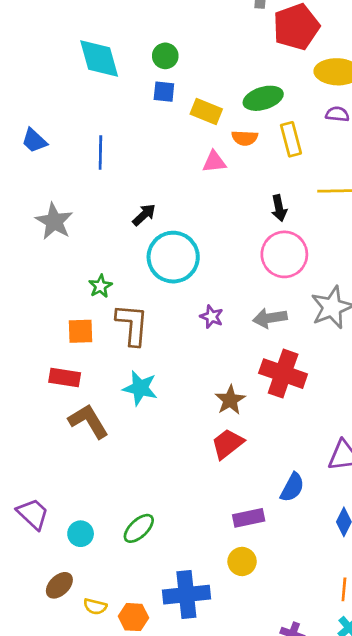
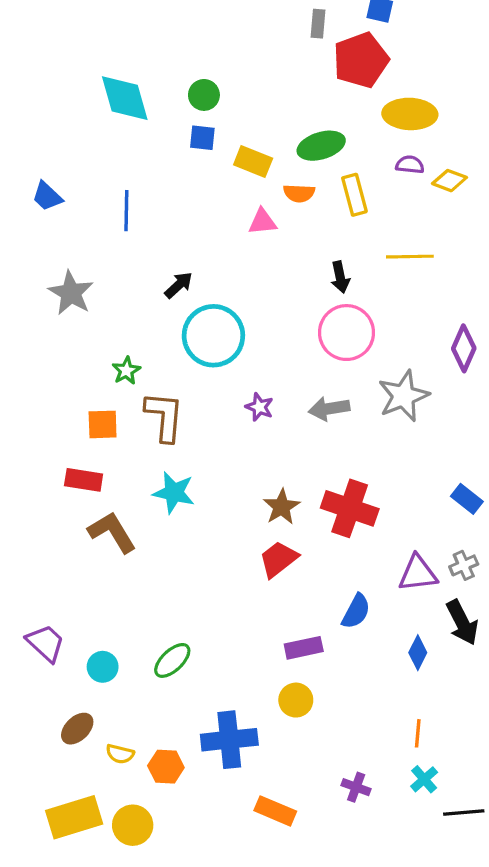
red cross: (283, 374) -> (350, 508), moved

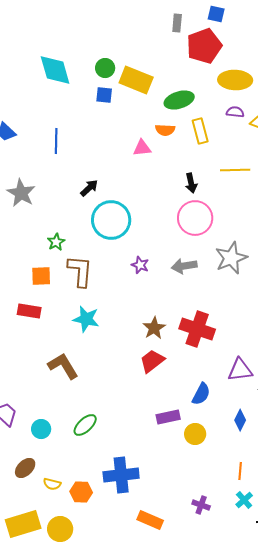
yellow rectangle: (253, 161) -> (136, 80), moved, size x1.4
brown L-shape: (112, 532) -> (63, 366), moved
yellow circle: (296, 700) -> (195, 434), moved

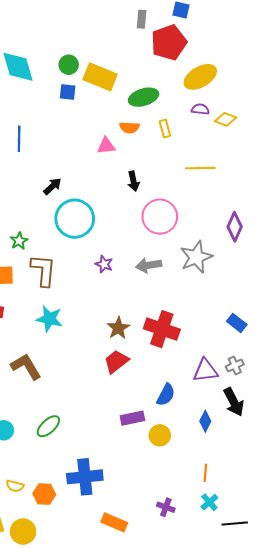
yellow ellipse: (235, 80) -> (200, 77), turned -32
yellow rectangle: (200, 131) -> (165, 129), size x0.7
black arrow: (191, 183) -> (133, 181), moved

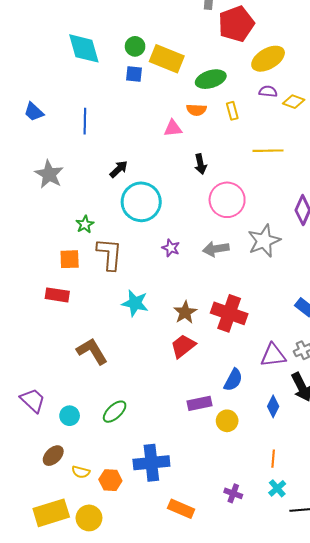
cyan star: (49, 319) -> (135, 303), moved

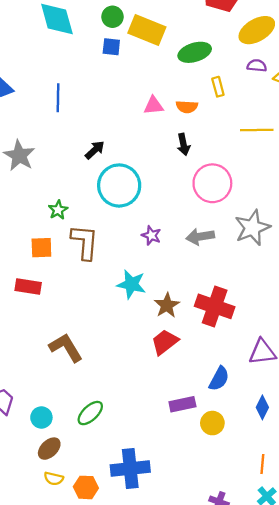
orange semicircle: (196, 110) -> (187, 107), moved
cyan star: (135, 303) -> (131, 284), moved
brown ellipse: (53, 456) -> (49, 449), moved

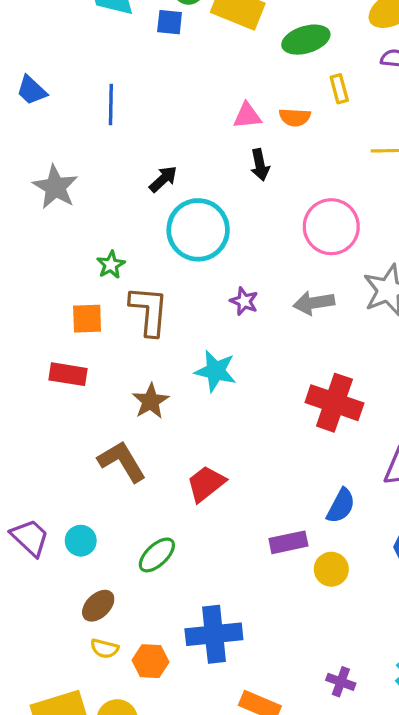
blue square: (111, 47) -> (170, 22), moved
black arrow: (184, 144) -> (260, 165), moved
brown star: (167, 305) -> (150, 401), moved
red trapezoid: (165, 342) -> (206, 484), moved
cyan circle: (41, 417) -> (81, 541), moved

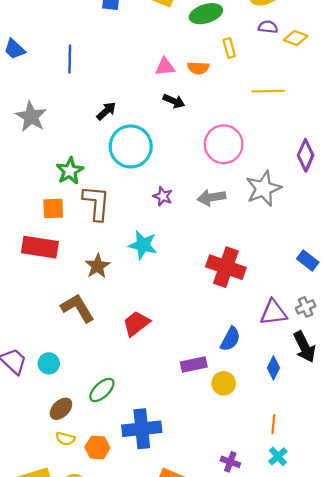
black arrow: (260, 165) -> (174, 101), turned -55
green star: (111, 265) -> (70, 171), size x1.4
red rectangle: (68, 374) -> (40, 247), size x1.4
green ellipse: (157, 555) -> (102, 390), moved

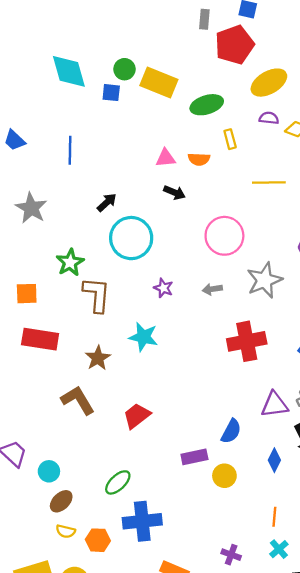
gray arrow: (211, 197) -> (212, 289), size x0.7
orange square: (53, 208) -> (27, 294), moved
red cross: (226, 267) -> (247, 341), moved, turned -30
cyan circle: (49, 363) -> (49, 471), moved
green ellipse: (102, 390) -> (118, 482), moved

